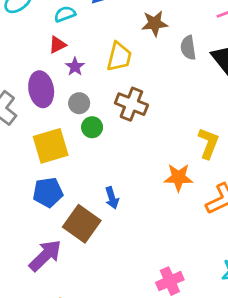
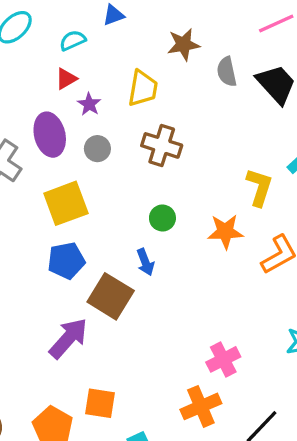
green circle: (92, 127) -> (162, 218), moved

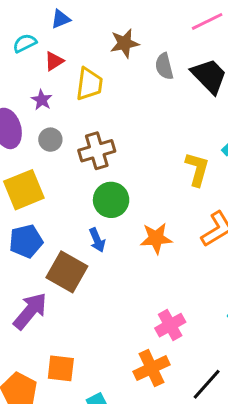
red triangle: (66, 79) -> (54, 61), moved
brown cross: (162, 145) -> (97, 151), moved, turned -32
green circle: (162, 218) -> (111, 200), size x1.5
orange star: (225, 232) -> (156, 238), moved

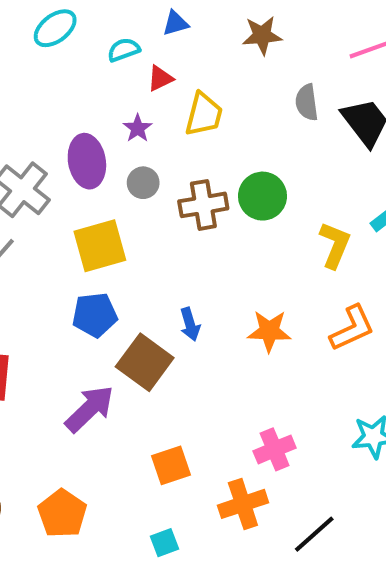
brown star: (124, 43) -> (262, 35), moved
green circle: (111, 200) -> (262, 196), moved
orange square: (61, 368) -> (171, 465), moved, turned -32

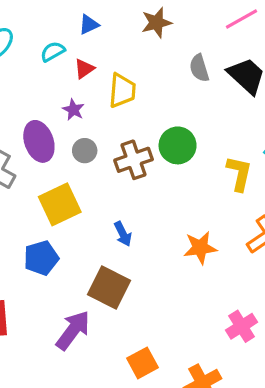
blue pentagon: (95, 315) -> (41, 258), moved
blue arrow: (190, 324) -> (123, 234), moved
pink cross: (275, 449) -> (242, 326), moved

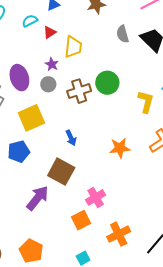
purple star: (73, 110) -> (52, 64), moved
pink cross: (242, 326) -> (96, 197), moved

